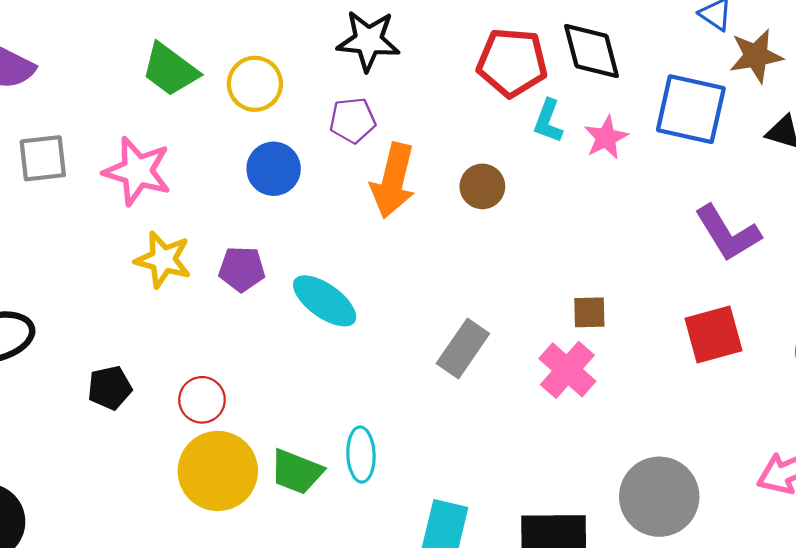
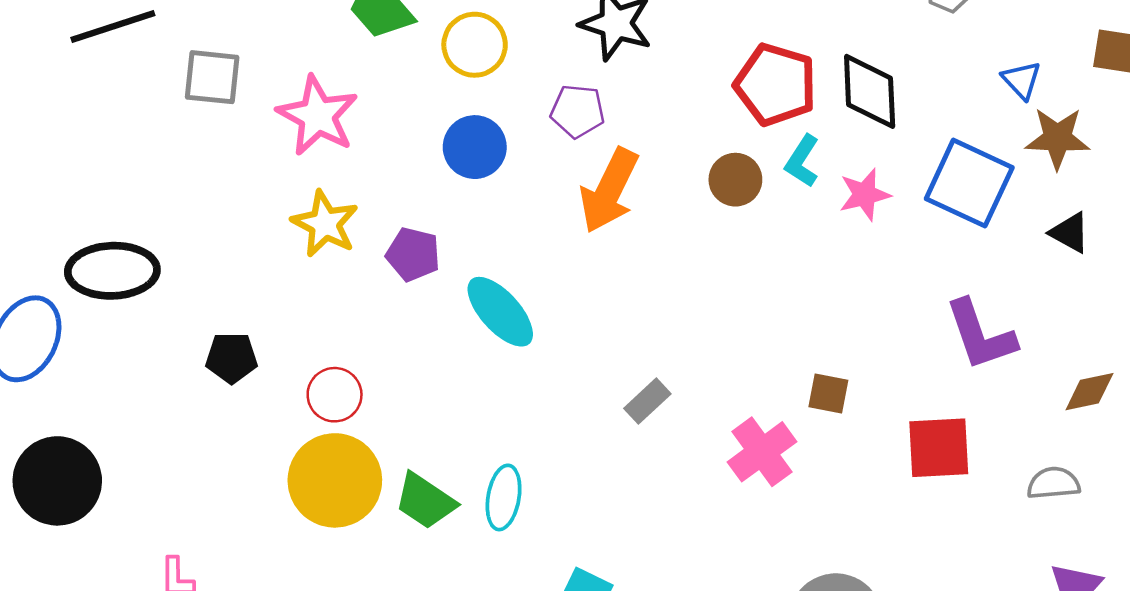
brown circle: (482, 186) -> (735, 180), moved
brown square: (589, 312) -> (828, 394), moved
gray rectangle: (463, 348) -> (647, 401), size x0.7

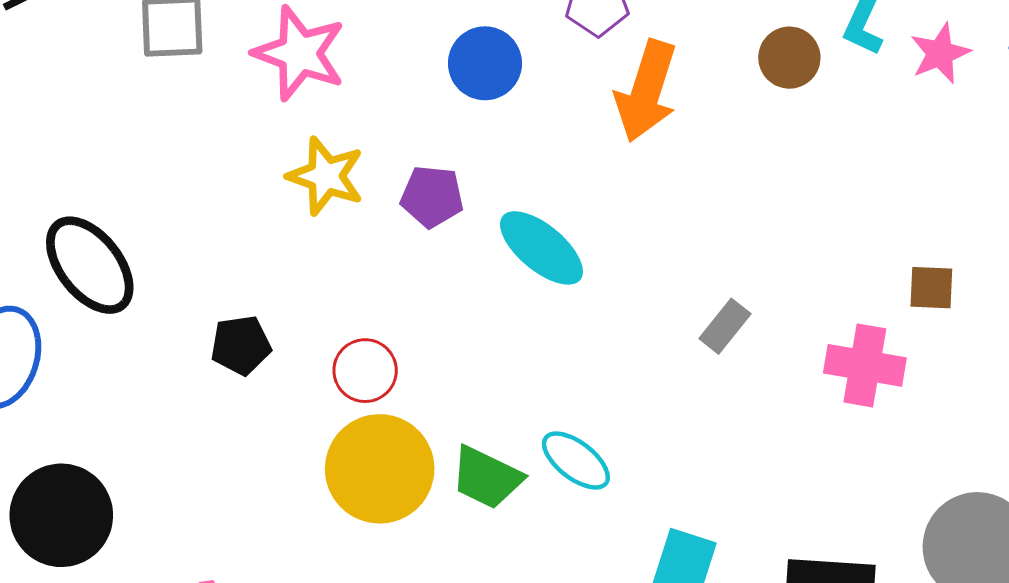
black ellipse: (112, 271) -> (90, 265), turned 62
pink cross: (762, 452) -> (865, 365), turned -36
cyan ellipse: (504, 497) -> (576, 460), turned -54

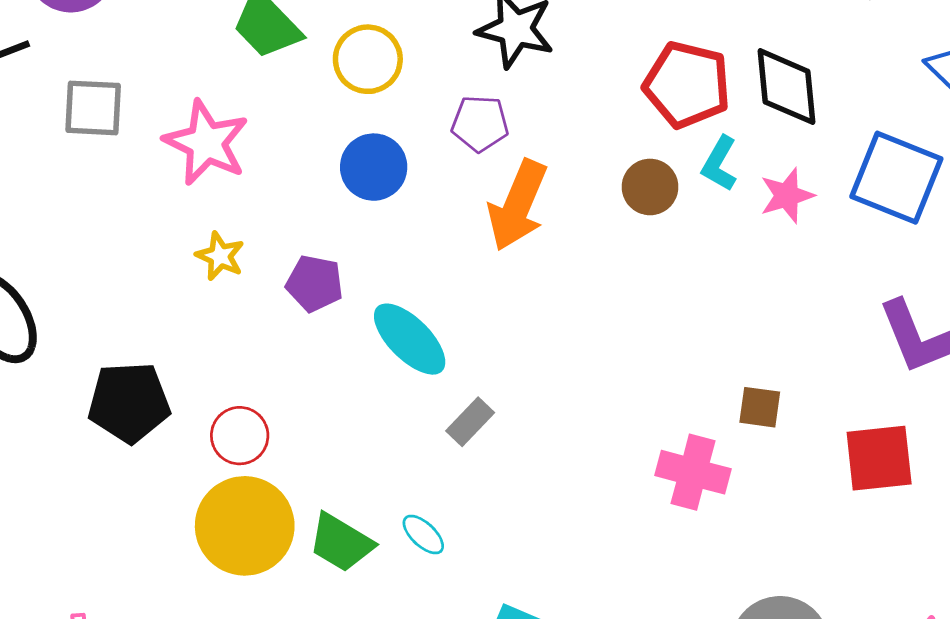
yellow star: (326, 176) -> (220, 256), size x0.7
gray rectangle: (725, 326) -> (470, 422), moved
black pentagon: (241, 345) -> (129, 402), size x1.5
cyan ellipse: (576, 460) -> (423, 535), size x0.7

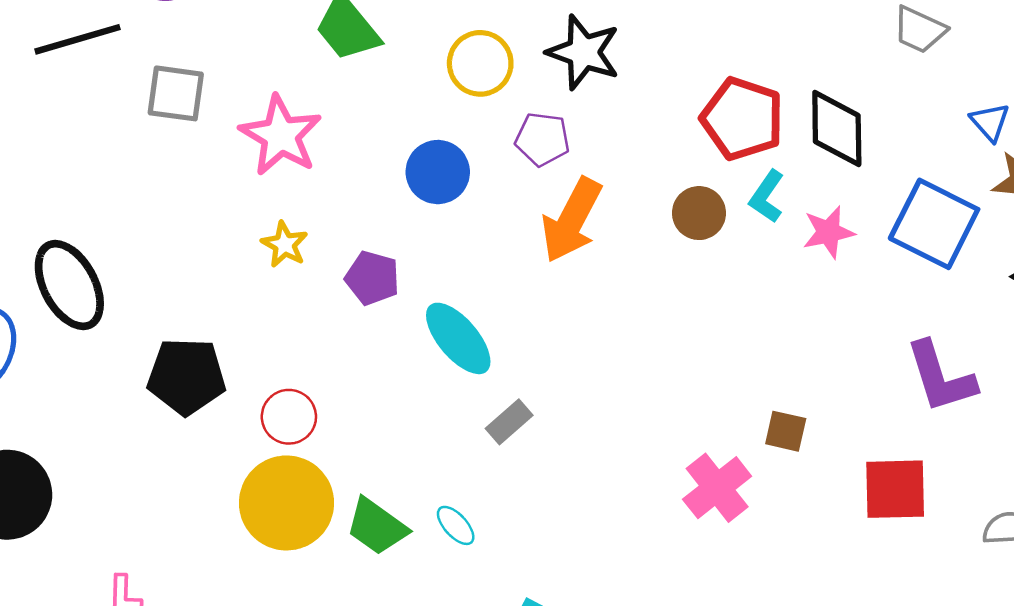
yellow circle: (368, 59) -> (480, 63), moved
pink cross: (693, 472) -> (717, 488), turned 32

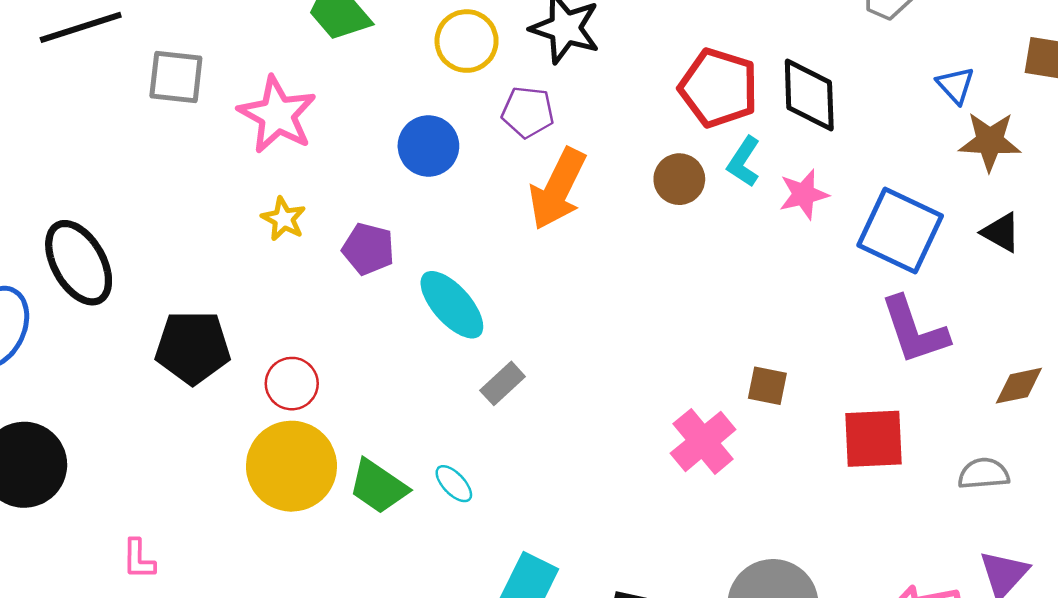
blue square: (934, 224) -> (900, 230), moved

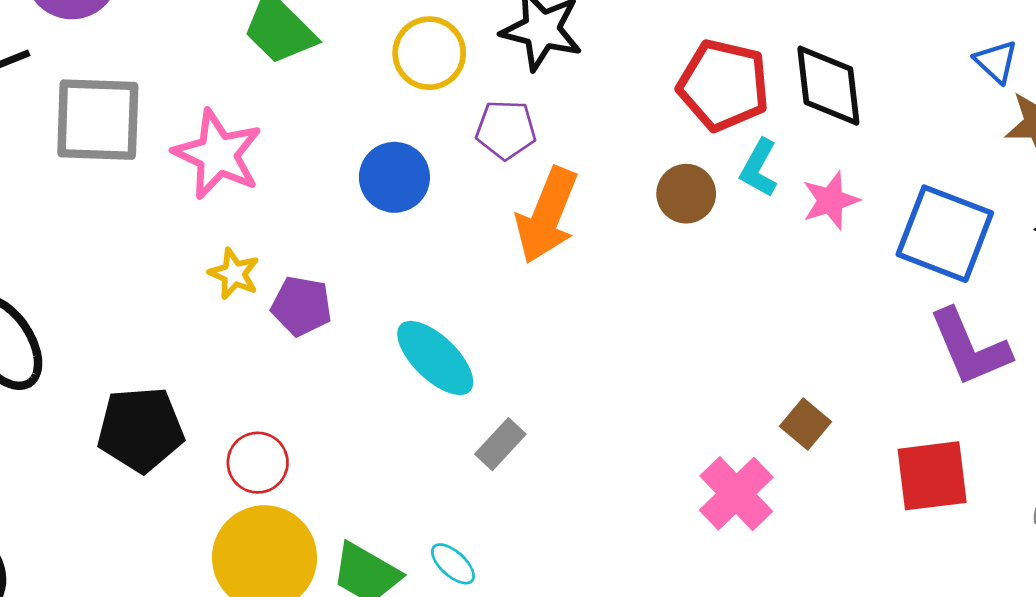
gray square: (176, 77) -> (98, 120), size x1.4
purple pentagon: (368, 249) -> (301, 306), moved
brown square: (767, 386) -> (805, 424), turned 33

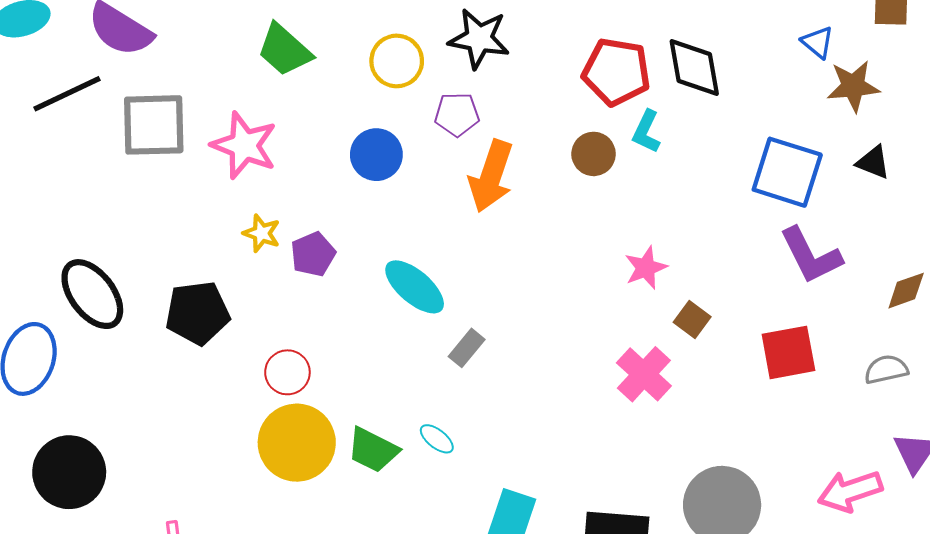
pink star: (831, 200) -> (646, 268), moved
purple pentagon: (301, 306) -> (313, 254), turned -30
black pentagon: (141, 429) -> (197, 313), moved

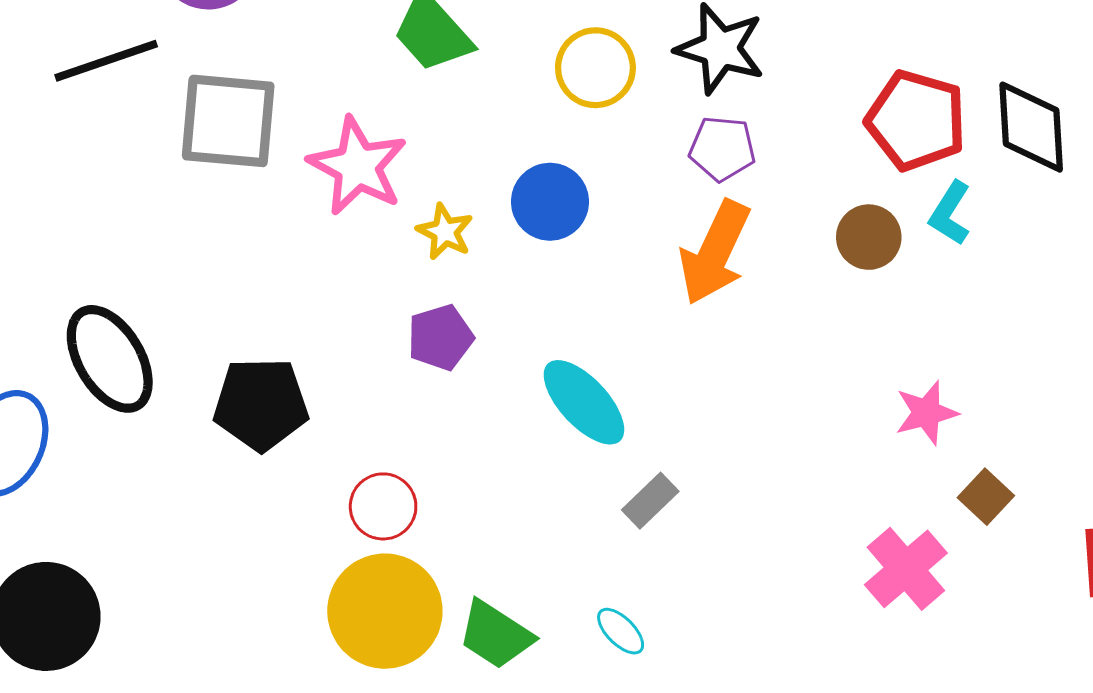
purple pentagon: (457, 114) -> (722, 149), moved
yellow star: (262, 233) -> (445, 232), moved
cyan ellipse: (437, 439) -> (621, 631), moved

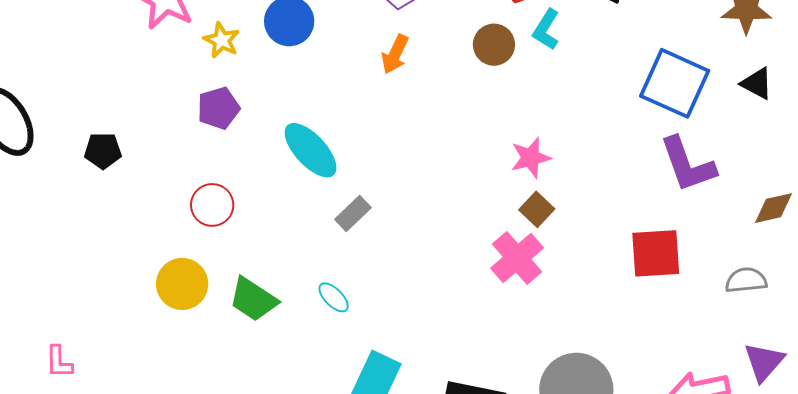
orange arrow: (715, 253) -> (395, 54), size x0.6
black pentagon: (261, 404) -> (103, 151), size x0.6
brown square: (986, 497) -> (537, 209), moved
red circle: (383, 506) -> (212, 205), moved
yellow circle: (385, 611) -> (182, 284), size x0.7

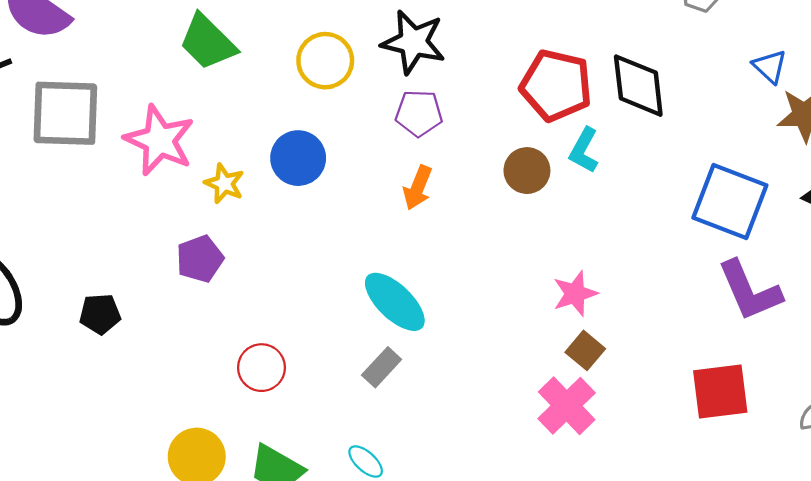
purple pentagon: (218, 108) -> (200, 259), moved
cyan ellipse: (311, 150) -> (395, 302), moved
red circle: (212, 205) -> (261, 368), moved

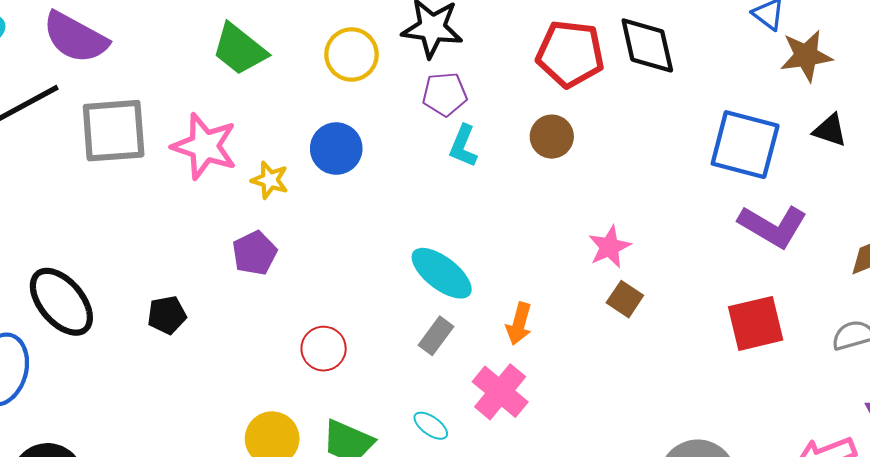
cyan L-shape: (584, 150) -> (463, 146), moved
orange arrow: (418, 188) -> (519, 324), moved
purple L-shape: (750, 291) -> (773, 226), turned -30
pink cross: (567, 406) -> (500, 392), moved

